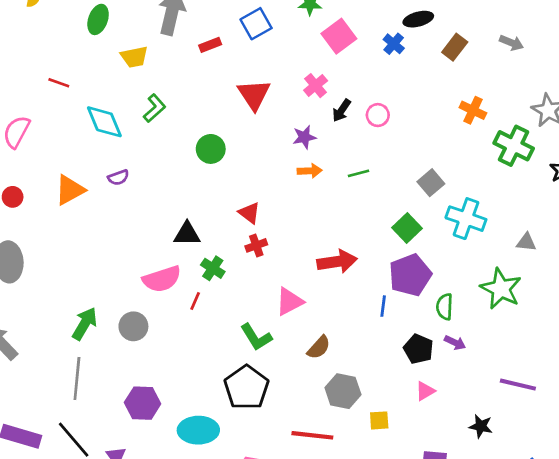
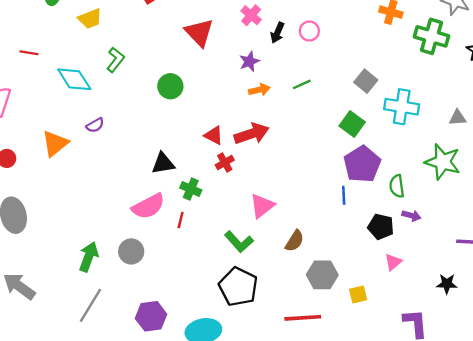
red arrow: (337, 262) -> (252, 134), moved
gray line: (77, 379) -> (90, 305), turned 36

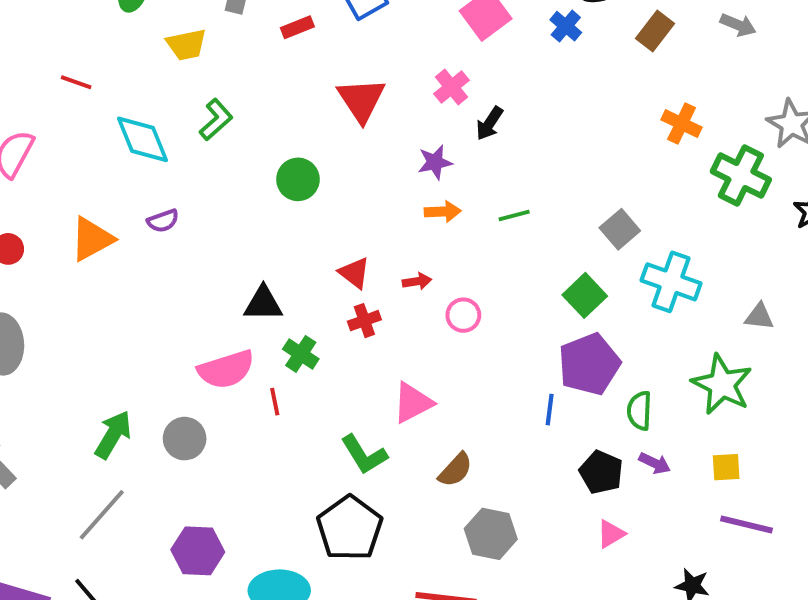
pink circle: (309, 31) -> (463, 315), moved
red arrow: (252, 134) -> (417, 281), size x0.5
red line: (181, 220) -> (275, 402), turned -35
yellow square: (358, 294) -> (726, 467), moved

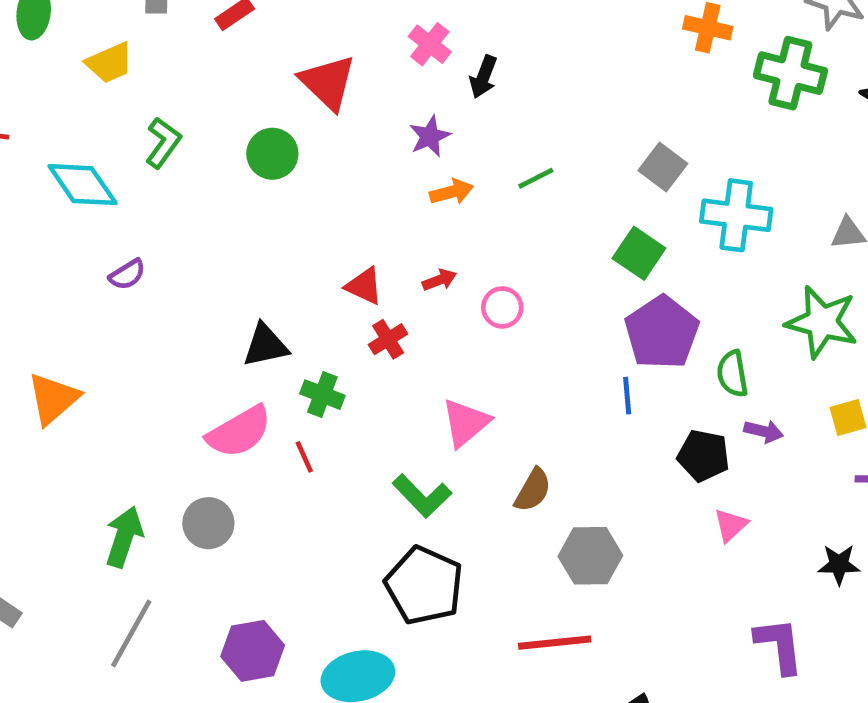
green circle: (298, 179) -> (272, 154), moved
orange triangle: (92, 239) -> (53, 399), moved

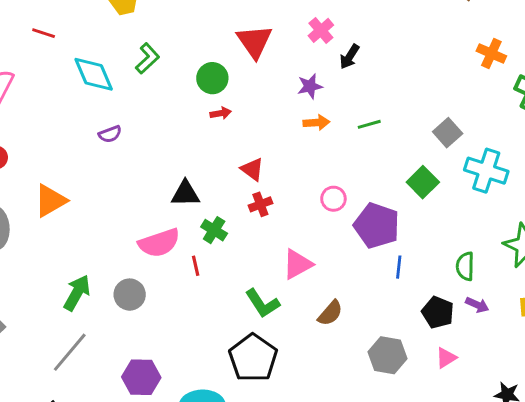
red arrow: (439, 280) -> (221, 113), moved
purple pentagon: (662, 332) -> (377, 226), moved, turned -30
gray hexagon: (590, 556) -> (388, 355), moved

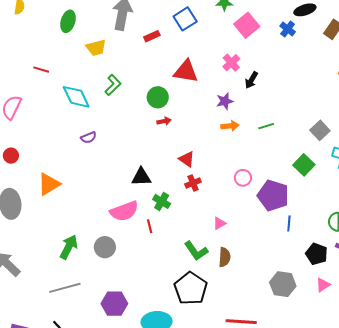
red triangle: (254, 41) -> (186, 71), turned -44
pink triangle: (298, 264) -> (219, 223), size x0.6
brown semicircle: (330, 313) -> (225, 257), moved, turned -36
gray line: (70, 352) -> (65, 288), turned 36

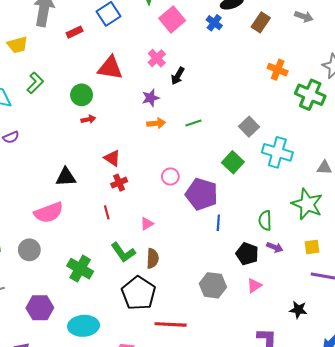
green cross: (162, 201) -> (80, 269), moved, size x1.4
red line: (150, 226) -> (107, 212), moved
black pentagon: (191, 288) -> (139, 293), moved

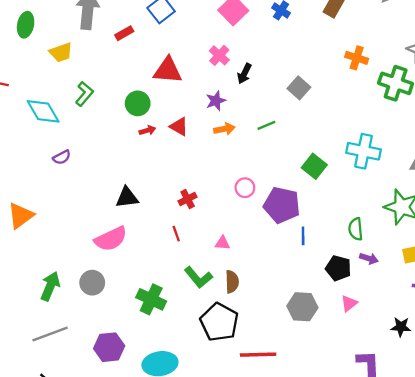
gray square: (249, 127) -> (299, 88), moved
red triangle: (112, 158) -> (179, 127), moved
pink triangle: (147, 224) -> (223, 243), turned 40

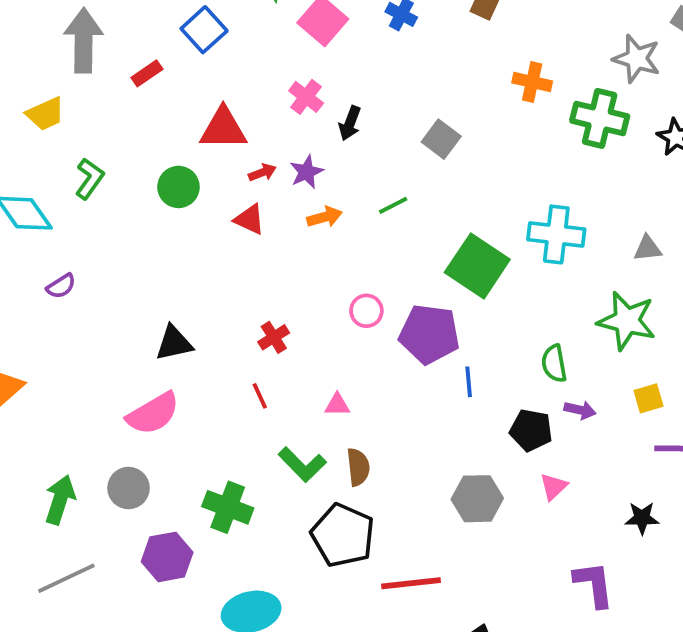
red arrow: (147, 130) -> (262, 173), moved
green square: (314, 166) -> (477, 266), size x1.5
purple hexagon: (109, 347) -> (167, 557), moved

